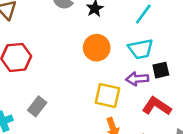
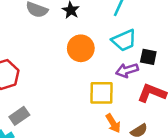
black square: (161, 70) -> (148, 57), turned 36
gray rectangle: (37, 106) -> (19, 116), moved, turned 30

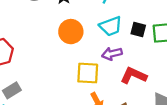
black square: (148, 57) -> (138, 30), moved

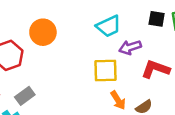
cyan trapezoid: (111, 26) -> (109, 26), moved
orange circle: (71, 32) -> (43, 32), moved

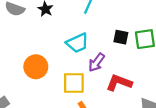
orange circle: (43, 32) -> (36, 67), moved
purple arrow: (130, 47) -> (96, 62), turned -36

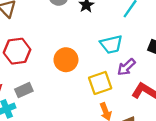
yellow square: (74, 83) -> (100, 83), turned -30

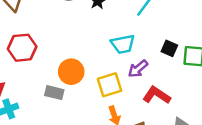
orange circle: (66, 60) -> (71, 72), moved
gray rectangle: (24, 90) -> (54, 93), moved, turned 36

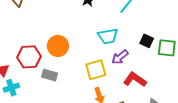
red hexagon: (22, 48) -> (29, 57), moved
orange circle: (71, 72) -> (58, 46), moved

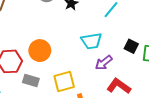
yellow square: (96, 70) -> (64, 82), moved

